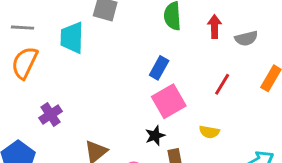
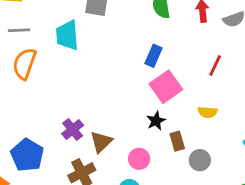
purple cross: (51, 115) -> (73, 130), moved

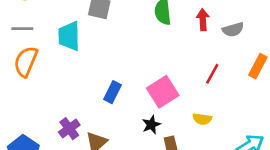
blue rectangle: (153, 56) -> (112, 92), moved

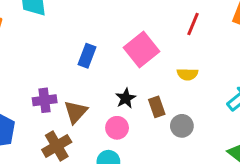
black star: (151, 125) -> (126, 98), moved
purple cross: (69, 129) -> (45, 100), turned 35

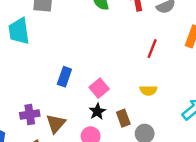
pink square: (142, 49) -> (99, 88), moved, size x0.7

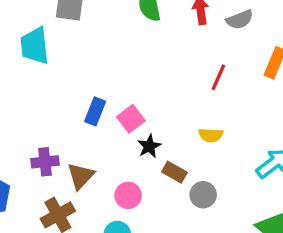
pink square: (99, 88) -> (131, 119), moved
black star: (97, 111) -> (149, 146), moved
brown rectangle: (123, 118) -> (174, 172), turned -42

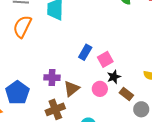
pink circle: (128, 195) -> (100, 89), moved

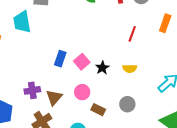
black star: (114, 77) -> (102, 68), moved
brown rectangle: (126, 94) -> (98, 110), moved

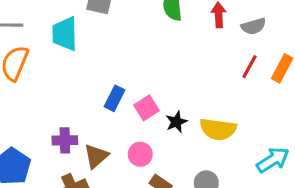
red line: (132, 34) -> (249, 67), moved
yellow semicircle: (130, 69) -> (218, 129), size x1.6

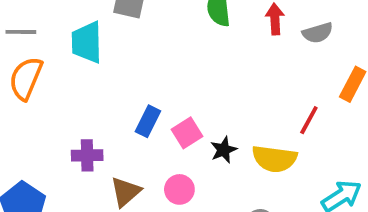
red line: (249, 67) -> (309, 120), moved
purple cross: (65, 140) -> (87, 155), moved

